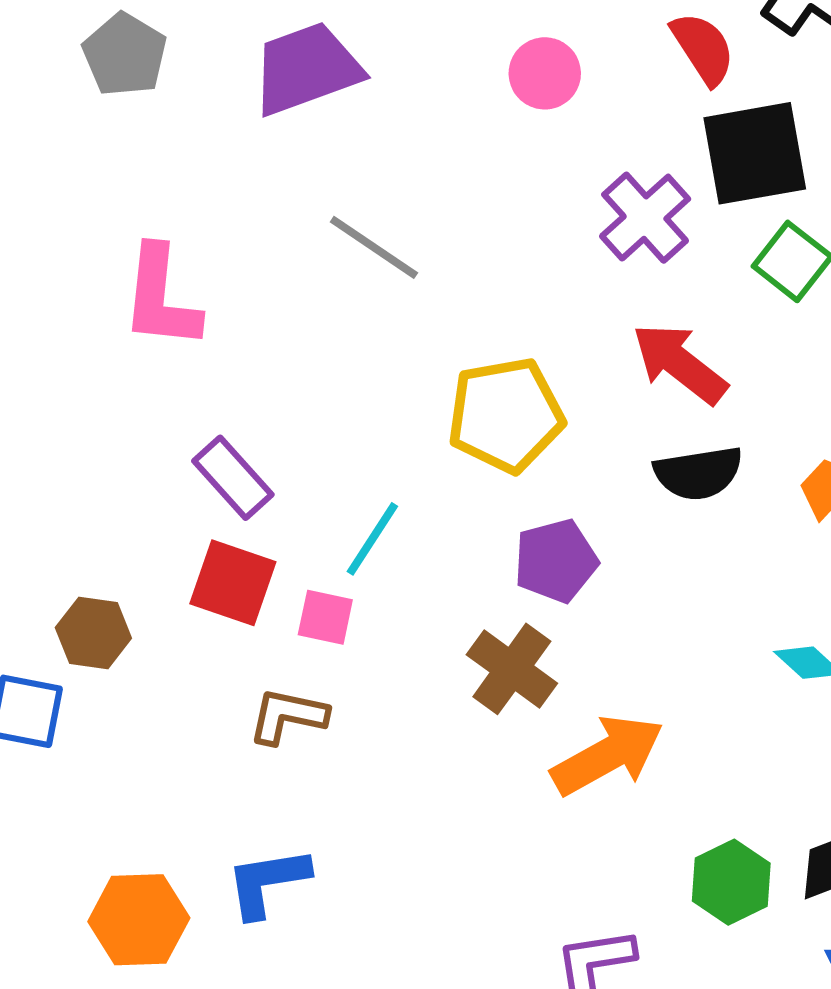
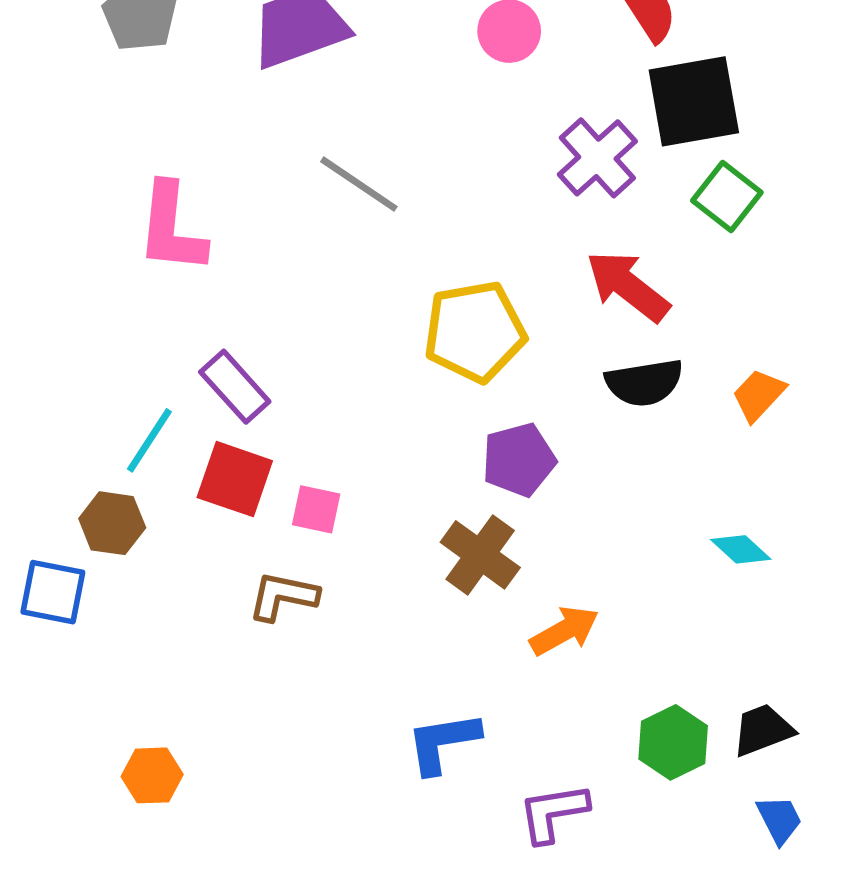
cyan line: (372, 539) -> (149, 440), moved
orange arrow: (607, 755) -> (564, 631), size x0.7
blue L-shape: (267, 882) -> (443, 742), moved
orange hexagon: (139, 920) -> (152, 775), size x0.7

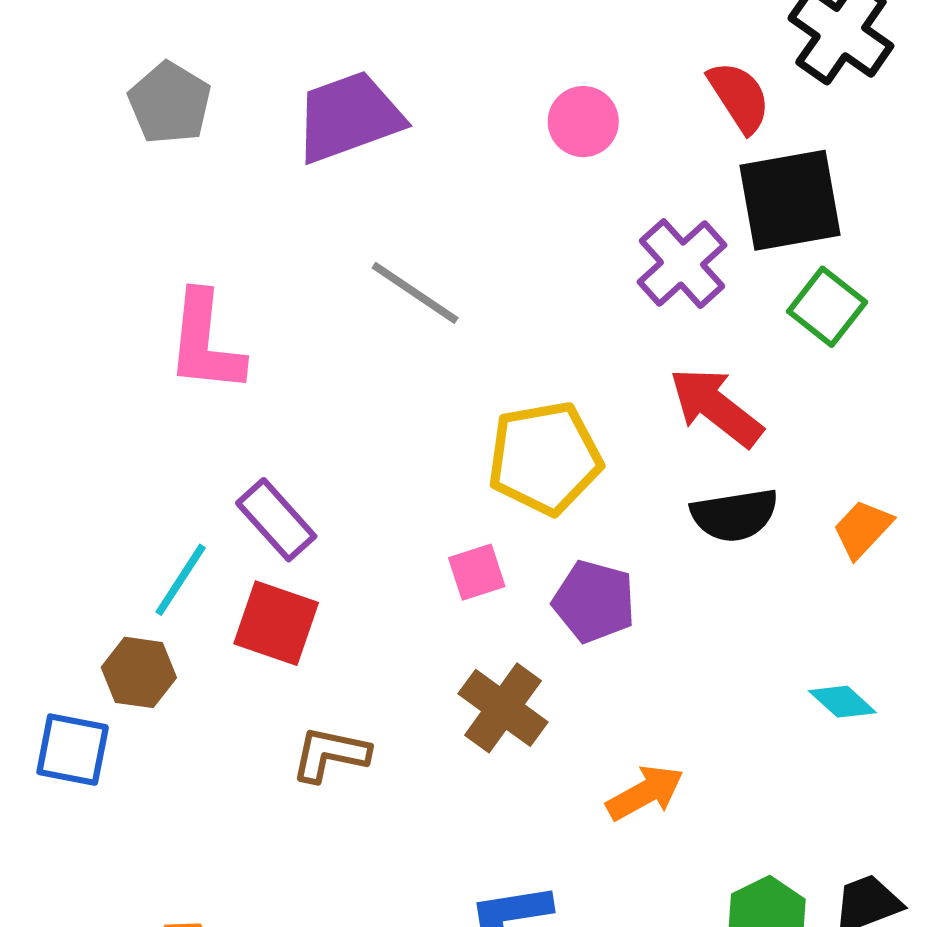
purple pentagon: (519, 460) -> (594, 601), turned 30
pink square: (316, 509) -> (477, 572), moved, turned -30
brown cross: (480, 555) -> (503, 708), moved

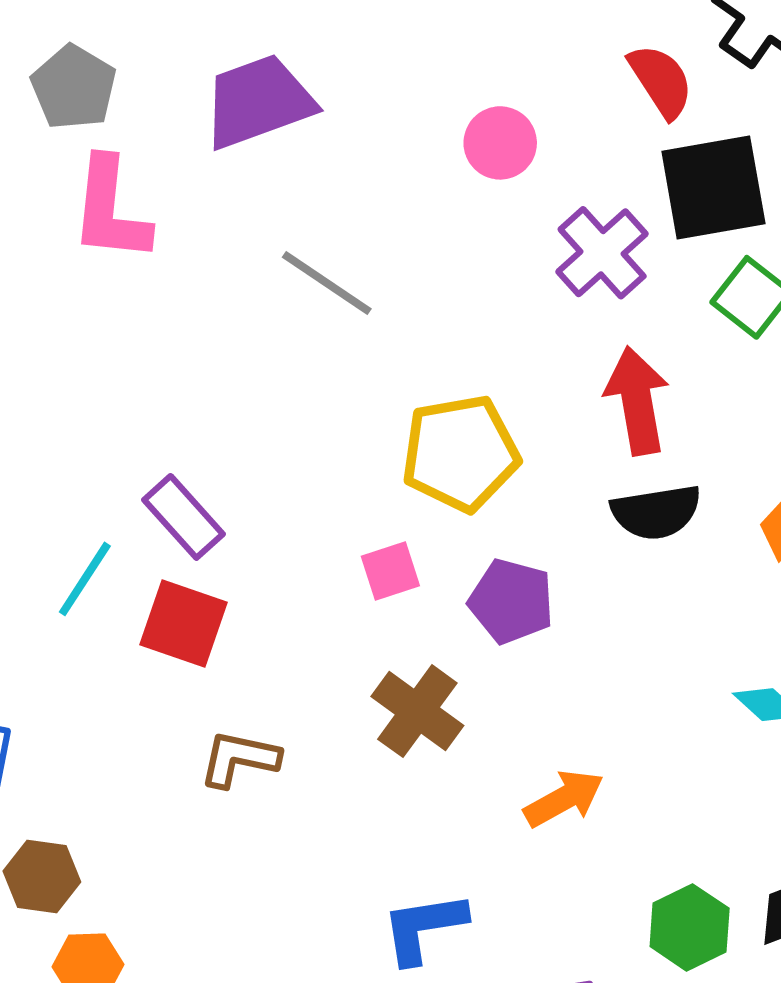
pink circle: (583, 122) -> (500, 143), moved
pink L-shape: (205, 342) -> (110, 210), moved
red arrow: (716, 407) -> (637, 401), turned 42
brown hexagon: (139, 672) -> (42, 877), moved

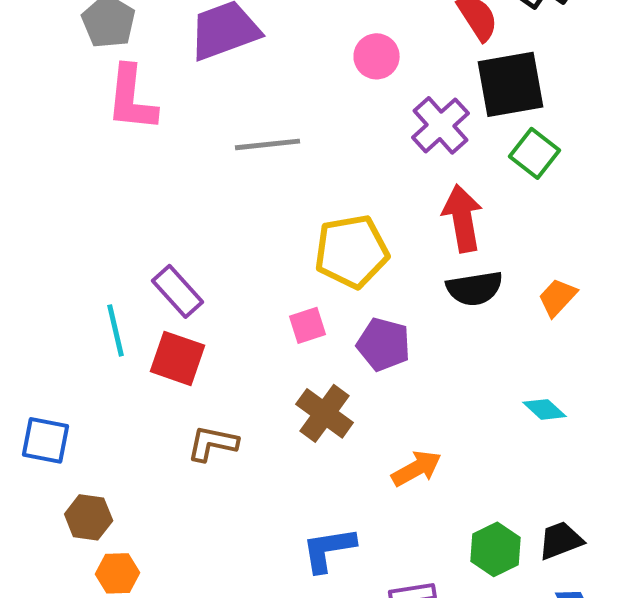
gray line: (327, 283) -> (268, 144), turned -40
cyan line: (85, 579) -> (116, 330), turned -46

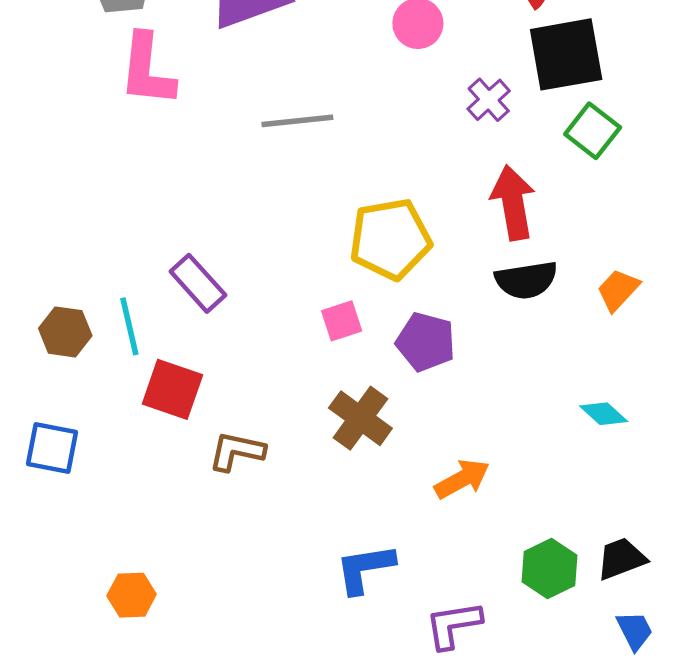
purple cross: (441, 125) -> (489, 100), size x0.7
red square: (178, 358) -> (172, 389), moved
brown hexagon: (89, 517) -> (65, 332), moved

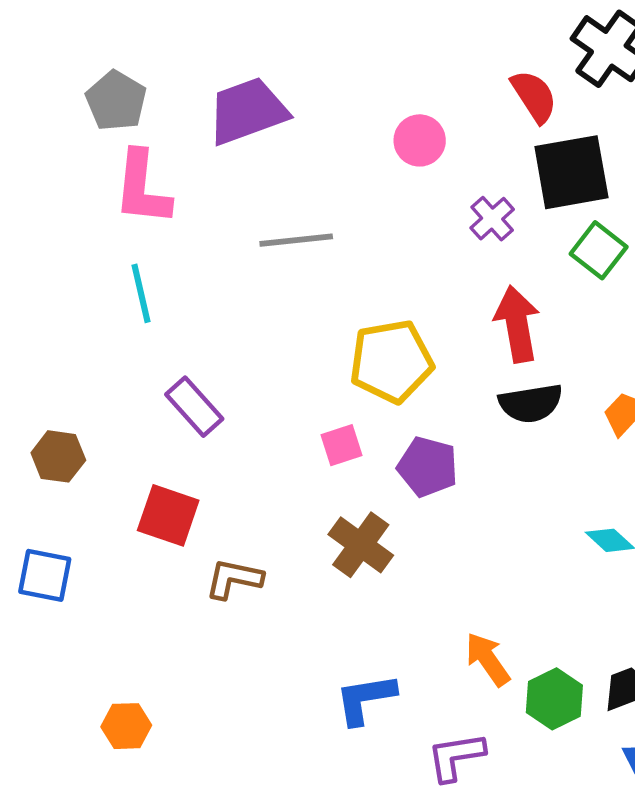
cyan line: (129, 326) -> (141, 293), moved
orange arrow: (462, 479) -> (488, 659), moved, turned -96

